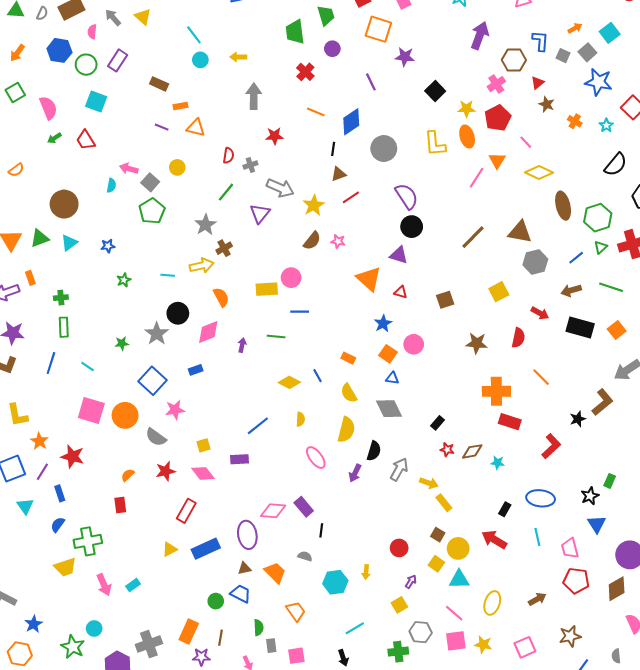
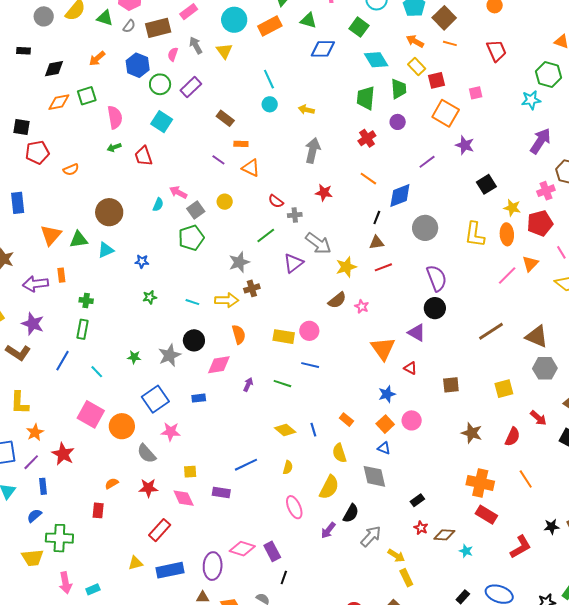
purple line: (371, 82) -> (427, 162), turned 66
red semicircle: (228, 155) -> (276, 201), turned 105

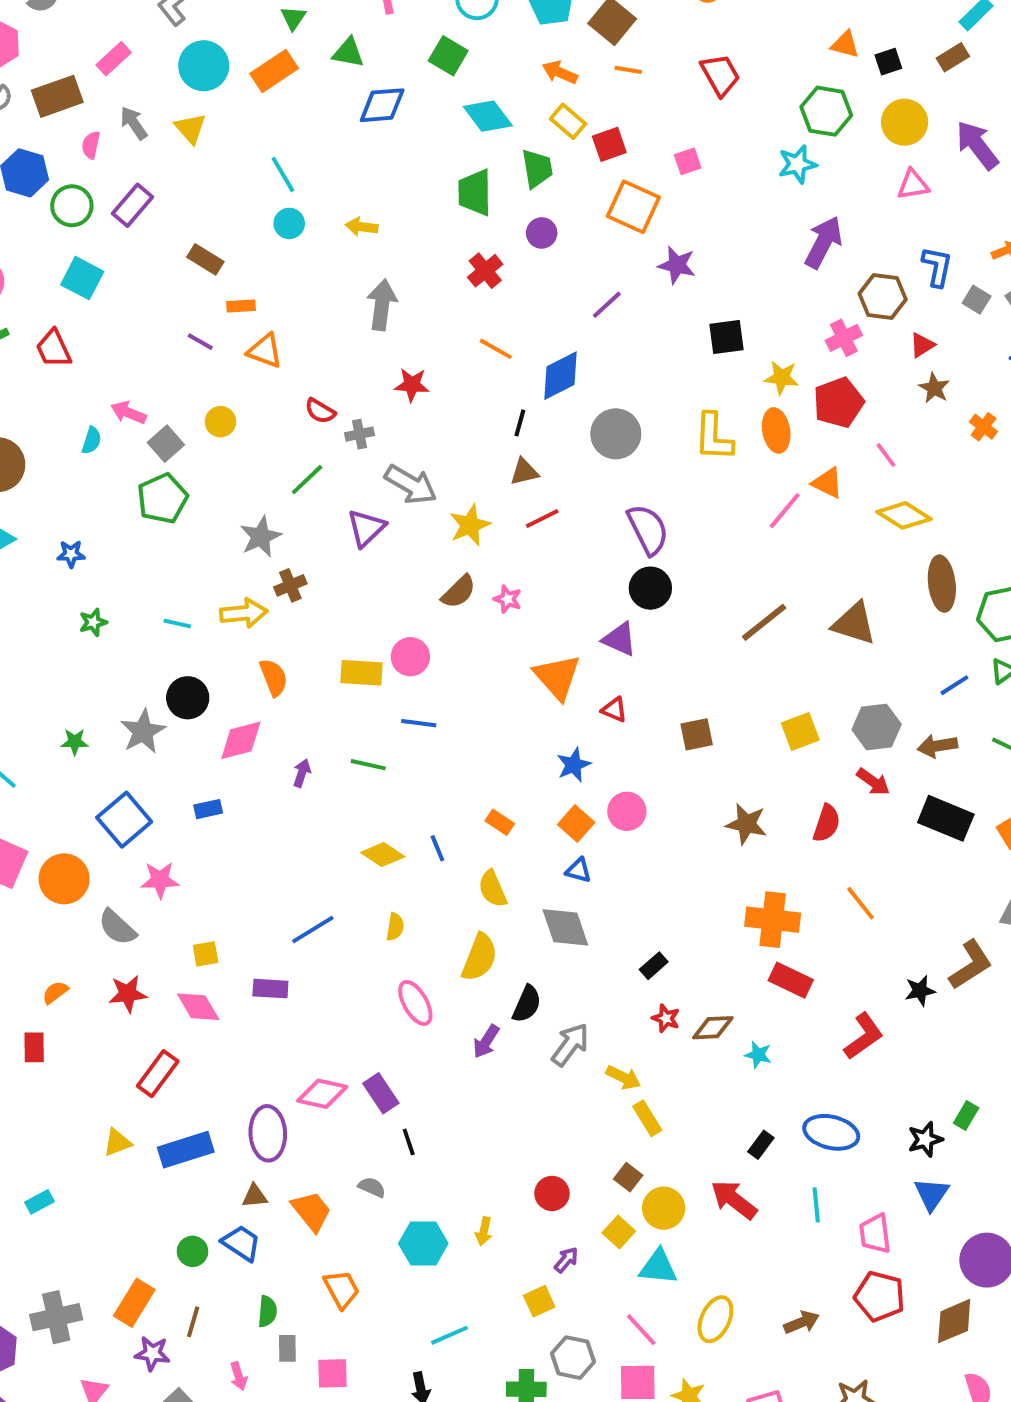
black square: (486, 184) -> (726, 337), turned 30
orange triangle: (530, 264) -> (827, 483), turned -42
gray hexagon: (545, 368) -> (877, 727), moved
black line: (284, 578) -> (409, 1142), turned -32

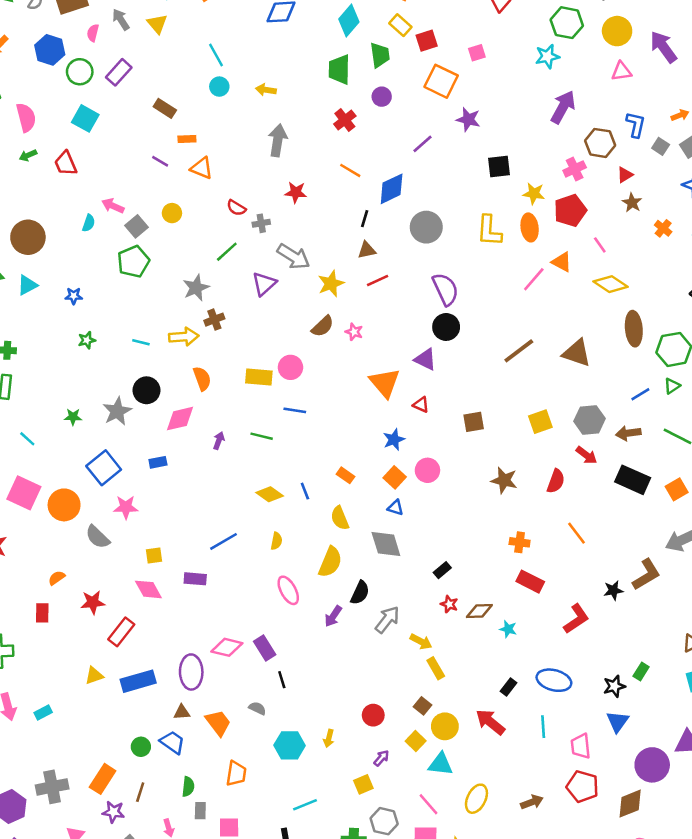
cyan diamond: (488, 116) -> (349, 21), turned 76
orange cross: (773, 920) -> (520, 542), size x0.6
red star: (128, 994) -> (93, 602), moved
orange trapezoid: (342, 1289) -> (236, 773), turned 36

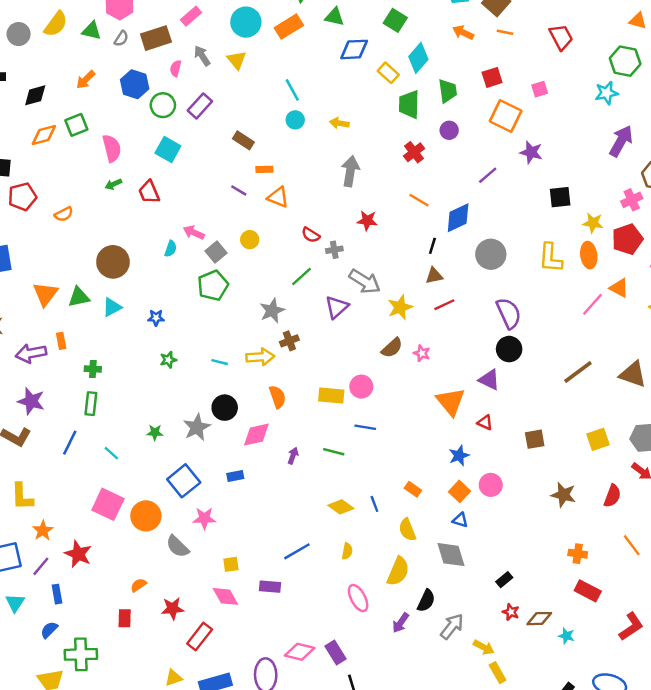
yellow rectangle: (400, 25) -> (388, 73), moved

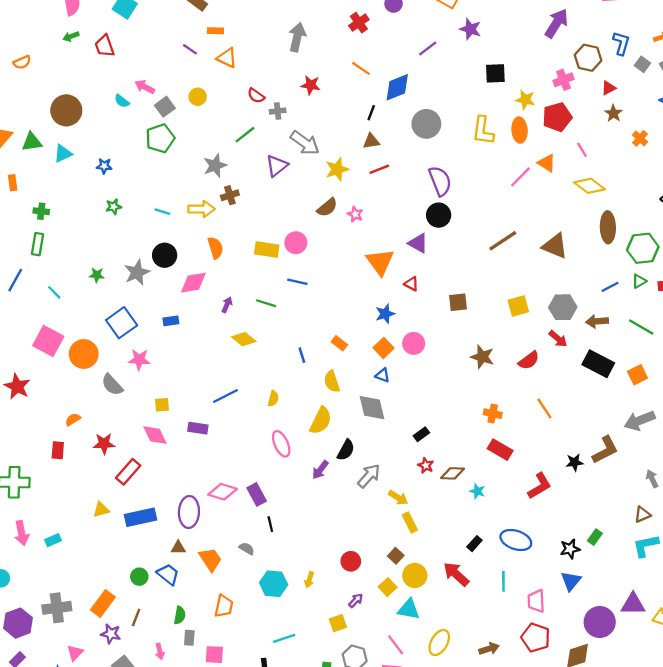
cyan semicircle: (171, 249) -> (122, 101), turned 105
red semicircle: (612, 496) -> (529, 360), turned 30
yellow diamond: (341, 507) -> (244, 339), moved

